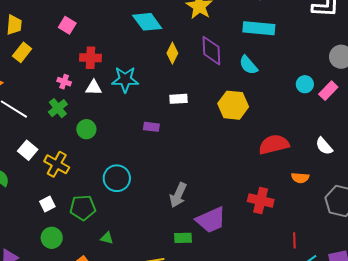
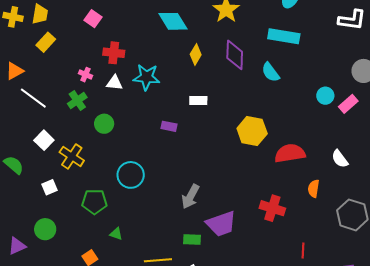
yellow hexagon: (233, 105) -> (252, 131), moved
orange semicircle: (300, 178) -> (314, 189), turned 90
white square: (47, 204) -> (50, 187), moved
green circle: (52, 238) -> (45, 229), moved

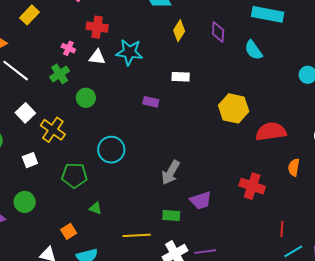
purple diamond: (235, 55) -> (218, 32), size x0.7
purple trapezoid: (221, 224) -> (201, 200), size x0.7

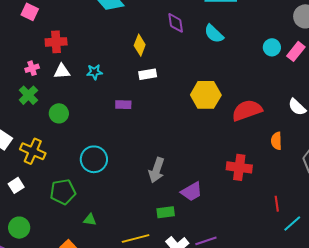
yellow diamond: (179, 31) -> (140, 45), moved
pink cross: (68, 48) -> (32, 68), turned -32
cyan star: (129, 52) -> (95, 72), moved, size x0.6

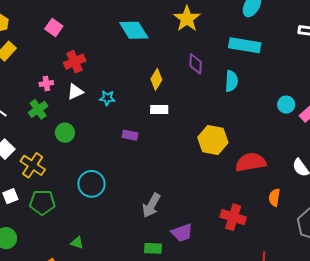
cyan semicircle: (214, 34) -> (231, 81), turned -140
red cross: (56, 42) -> (75, 62), turned -30
white triangle: (62, 71) -> (75, 92), turned -30
green pentagon: (63, 192) -> (42, 202), moved

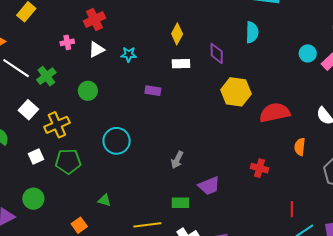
purple diamond: (196, 64) -> (217, 53), moved
green cross: (38, 109) -> (46, 76), moved
yellow cross: (33, 165) -> (57, 125), turned 35
gray arrow: (151, 205) -> (177, 160), size x0.7
red cross: (233, 217) -> (260, 168), size x0.7

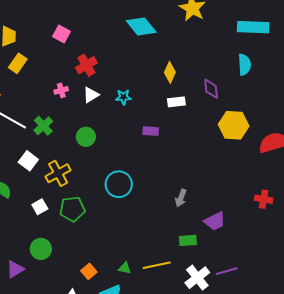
green triangle: (104, 200) -> (125, 268), moved

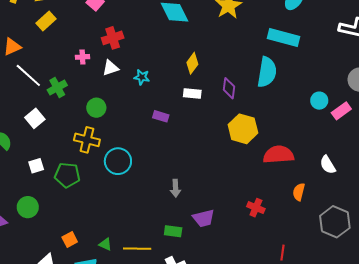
cyan semicircle: (244, 65) -> (267, 72), size x1.4
yellow cross: (58, 173) -> (87, 140), moved, turned 30
gray arrow: (181, 198) -> (175, 188), turned -36

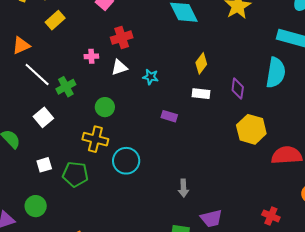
red cross: (256, 208) -> (271, 216), moved

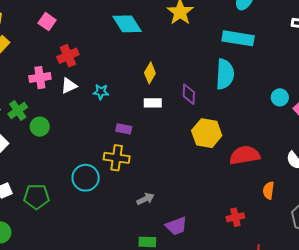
pink cross: (91, 56) -> (40, 78), size x1.5
green circle: (105, 107) -> (40, 127), moved
yellow cross: (95, 139) -> (117, 158), moved
gray arrow: (183, 188) -> (145, 199), turned -108
red cross: (271, 216) -> (235, 217), turned -30

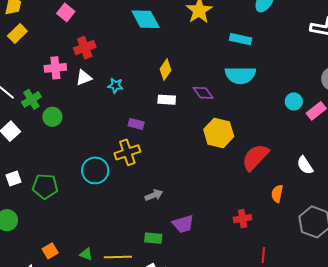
cyan rectangle: (238, 38) -> (240, 39), moved, size x0.7
cyan semicircle: (225, 74) -> (240, 75), turned 84
purple diamond: (189, 94) -> (203, 93), turned -40
red semicircle: (245, 155) -> (255, 157), turned -40
yellow cross: (117, 158) -> (127, 152), turned -30

